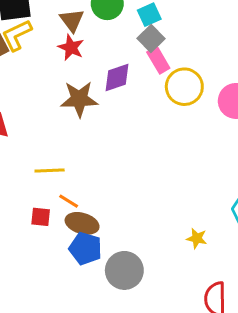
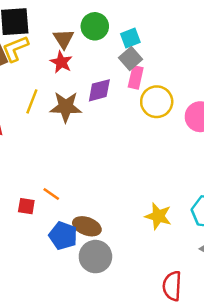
pink rectangle: (158, 60) -> (136, 77), turned 40
yellow line: (50, 171) -> (32, 101), moved, turned -70
brown ellipse: (82, 223) -> (87, 226), moved
yellow star: (197, 238) -> (158, 216), moved, size x1.5

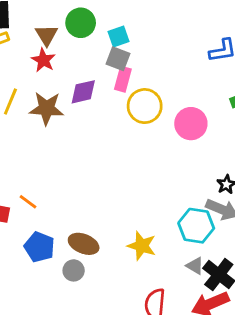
gray square: (130, 59) -> (118, 59), turned -30
yellow star: (158, 216) -> (142, 246), moved
brown ellipse: (87, 226) -> (84, 244), moved
gray circle: (95, 257) -> (74, 270), size x0.6

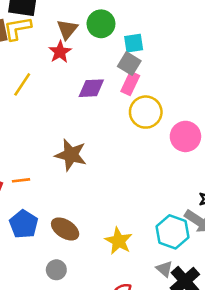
brown star: (47, 108) -> (71, 155), moved
orange line: (28, 202) -> (21, 180), turned -54
gray circle: (74, 270) -> (56, 270), moved

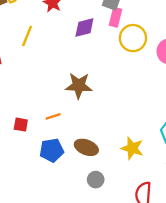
orange line: (21, 180) -> (53, 116), moved
blue pentagon: (24, 224) -> (52, 150), turned -30
gray circle: (56, 270) -> (96, 180), moved

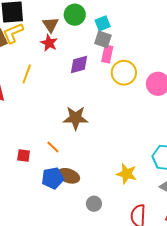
orange line: (53, 116) -> (53, 147), turned 64
brown ellipse: (86, 147) -> (68, 176), moved

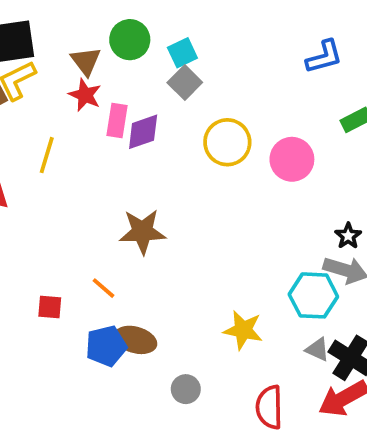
gray square: (103, 39) -> (185, 83), turned 30
pink rectangle: (107, 54) -> (117, 121), moved

